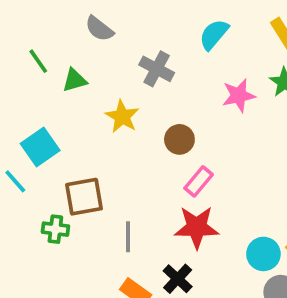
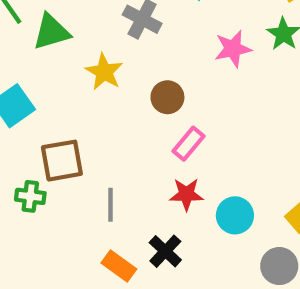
green triangle: (74, 80) -> (51, 32), size x1.4
red star: (197, 227) -> (186, 194), size x0.7
cyan circle: (263, 254) -> (235, 215), moved

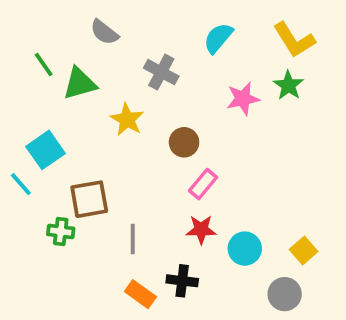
black cross: (165, 251) -> (182, 281), turned -36

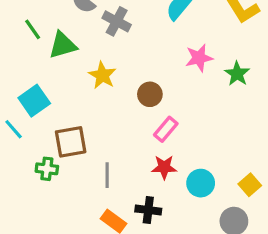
gray cross: (161, 72) -> (117, 21), moved
green star: (288, 85) -> (237, 74), moved

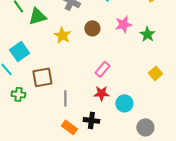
brown circle: (150, 94) -> (92, 28), moved
green cross: (47, 169) -> (18, 94), moved
yellow square: (250, 185) -> (155, 73), moved

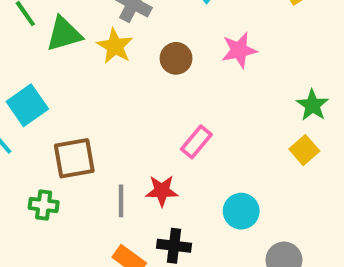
green star: (147, 34) -> (312, 105), moved
yellow star: (62, 35) -> (115, 46), moved
red star: (101, 93) -> (162, 191), moved
green cross: (18, 94) -> (44, 205), moved

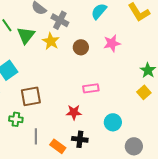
green triangle: (64, 34) -> (26, 35), turned -36
pink rectangle: (196, 142) -> (91, 88), turned 42
gray line: (121, 201) -> (36, 136), moved

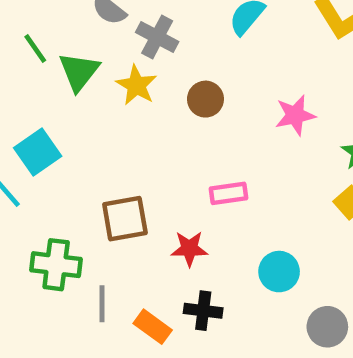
pink star: (112, 43) -> (295, 115), moved
brown square: (31, 96) -> (125, 219), moved
green cross: (16, 119) -> (56, 265), size x1.5

